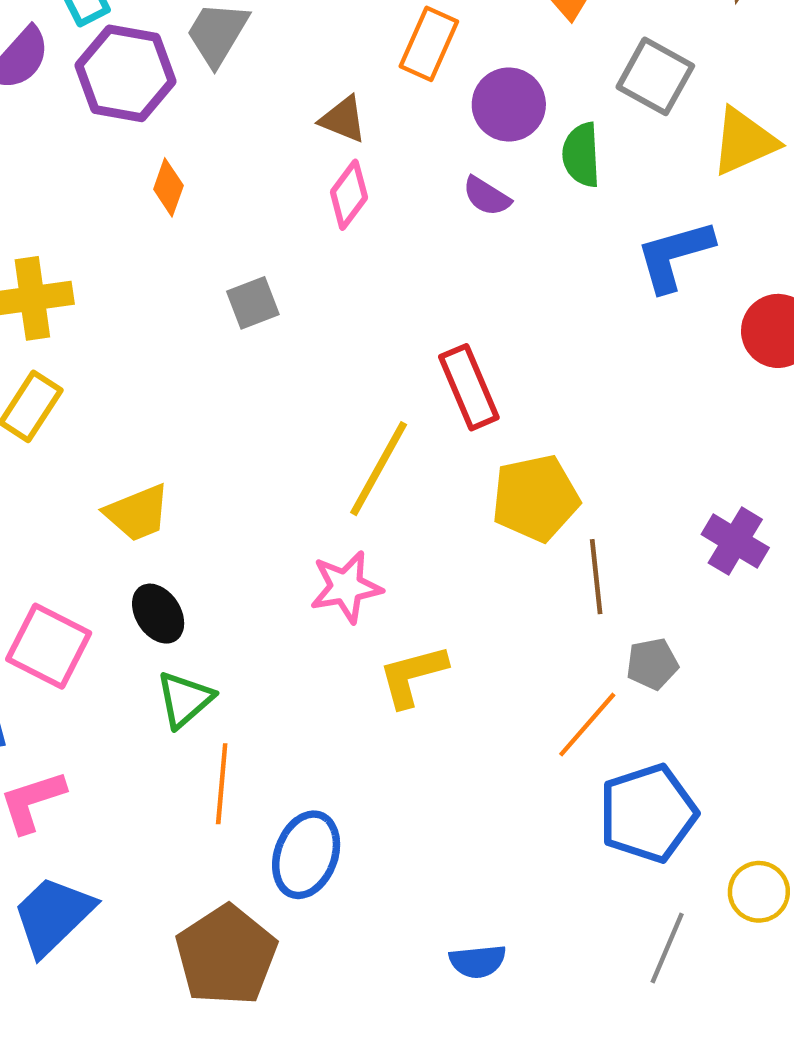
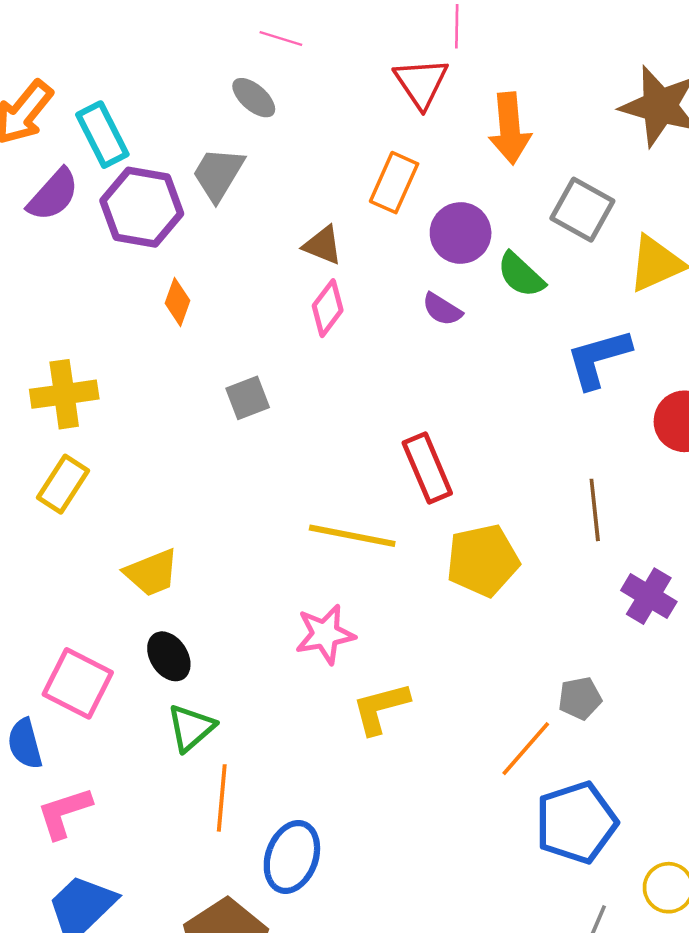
green semicircle: (581, 155) -> (521, 275), turned -44
yellow line: (379, 469) -> (352, 536), turned 72
brown line: (596, 577) -> (595, 510), moved

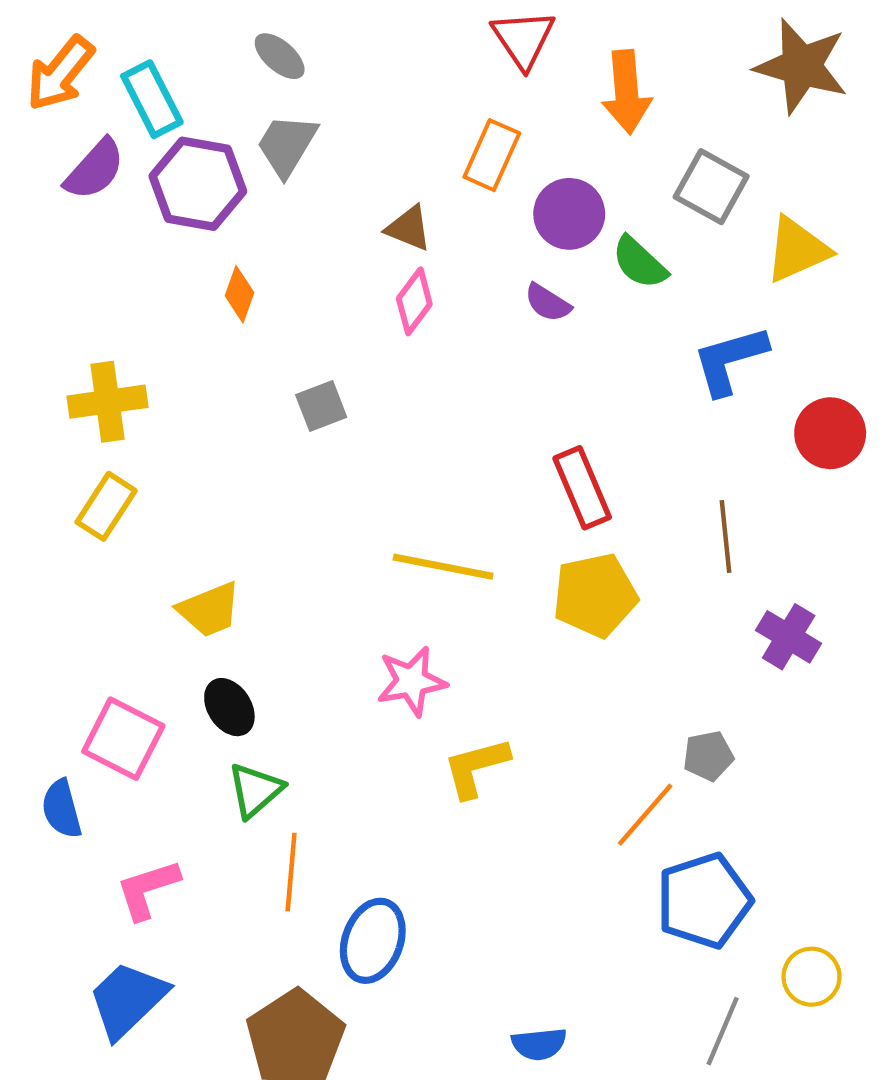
gray ellipse: (254, 98) -> (280, 56), moved
red rectangle: (427, 468) -> (582, 488), moved
pink L-shape: (64, 813) -> (148, 889), moved

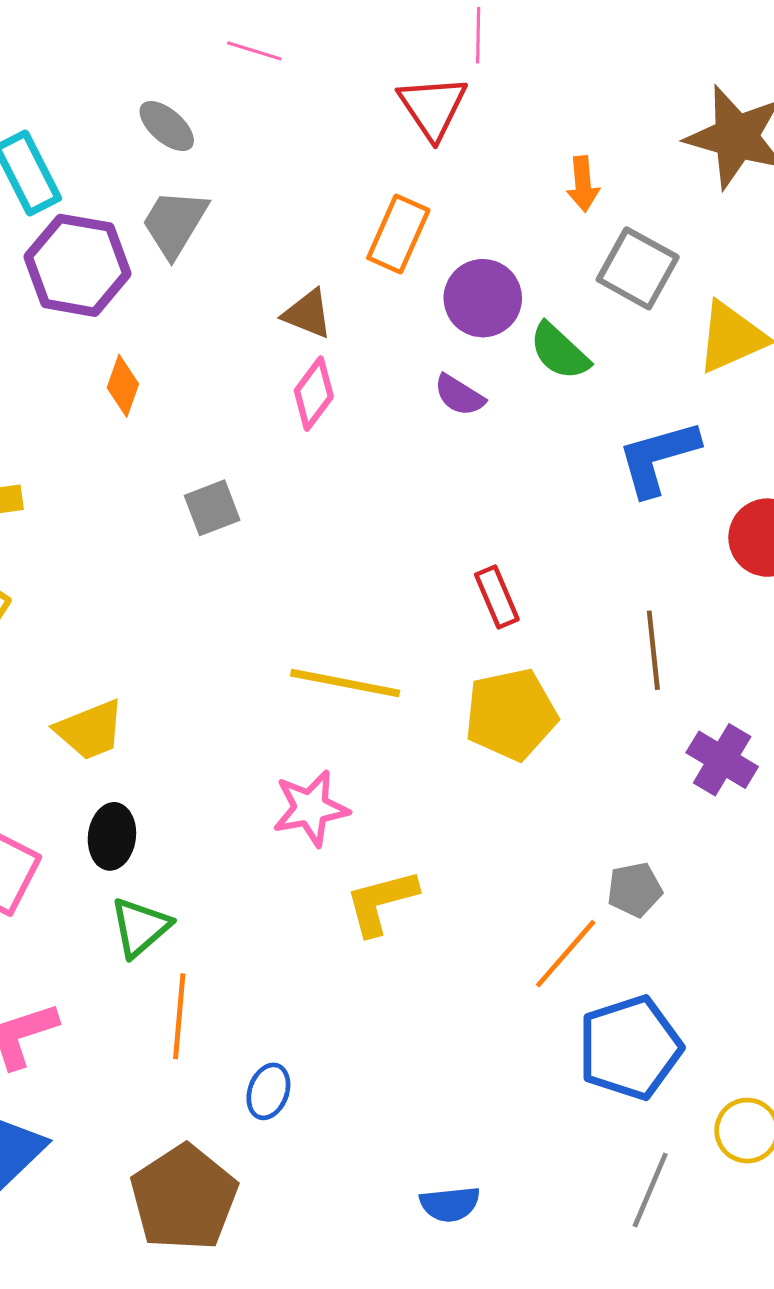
orange arrow: (627, 92) -> (583, 184), moved, size x0.6
red rectangle: (582, 488) -> (497, 597), size x0.7
black ellipse: (229, 707) -> (112, 836), turned 40
blue ellipse: (373, 941) -> (268, 1091), size x0.6

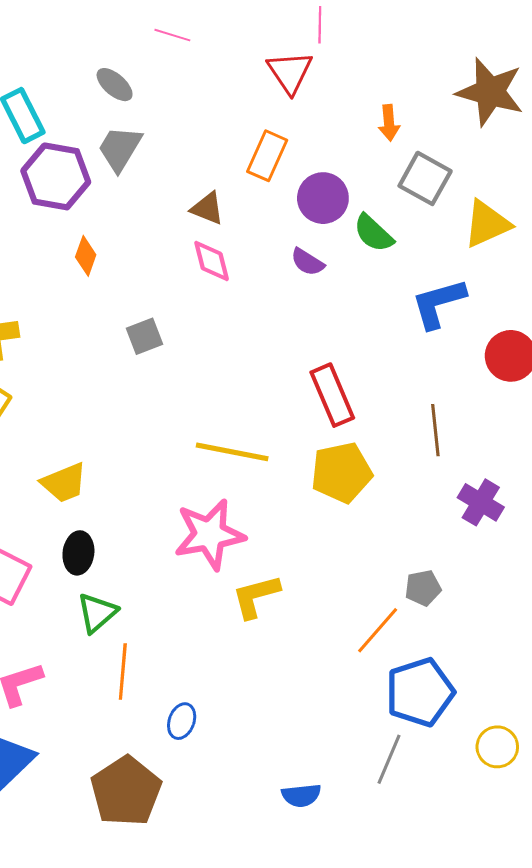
pink diamond: (314, 394) -> (212, 261), turned -51
red rectangle: (497, 597) -> (332, 395), size x1.5
pink star: (311, 808) -> (209, 534), size x1.4
gray line: (650, 1190) -> (389, 759), moved

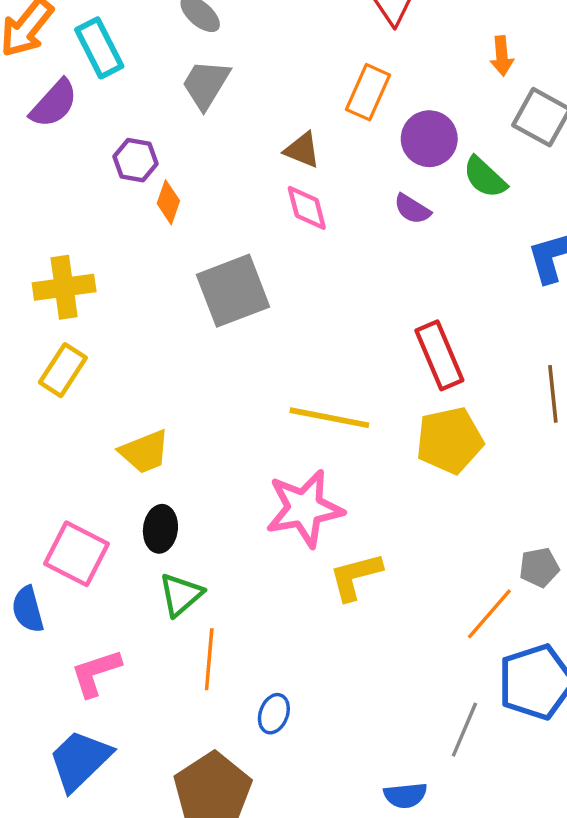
purple hexagon: (56, 176) -> (135, 160), moved, size x0.6
gray square: (144, 336) -> (233, 291), size x1.8
gray line: (389, 759) -> (464, 730), moved

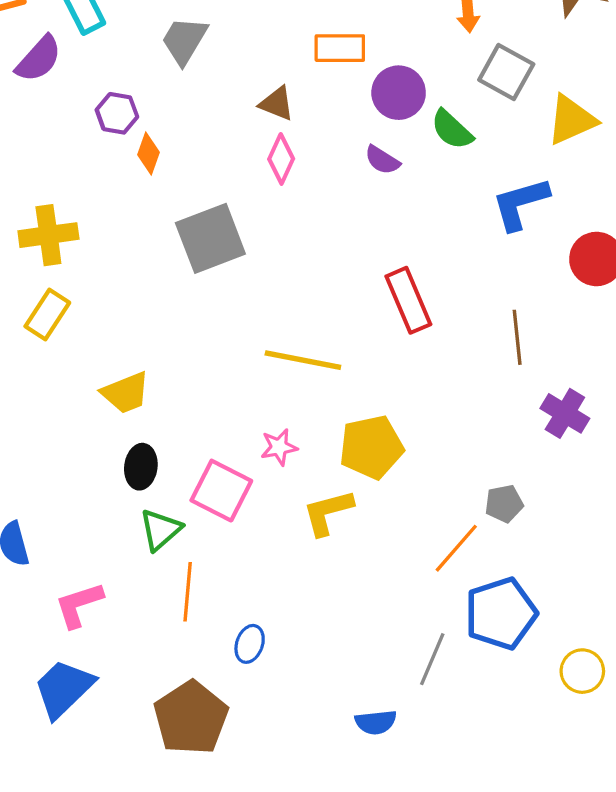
orange rectangle: (368, 92) -> (340, 48), turned 66
pink diamond: (307, 208) -> (281, 159), turned 39
yellow pentagon: (450, 440) -> (371, 447), moved
pink star: (304, 508) -> (279, 447), size x0.5
pink square: (77, 554) -> (221, 491), moved

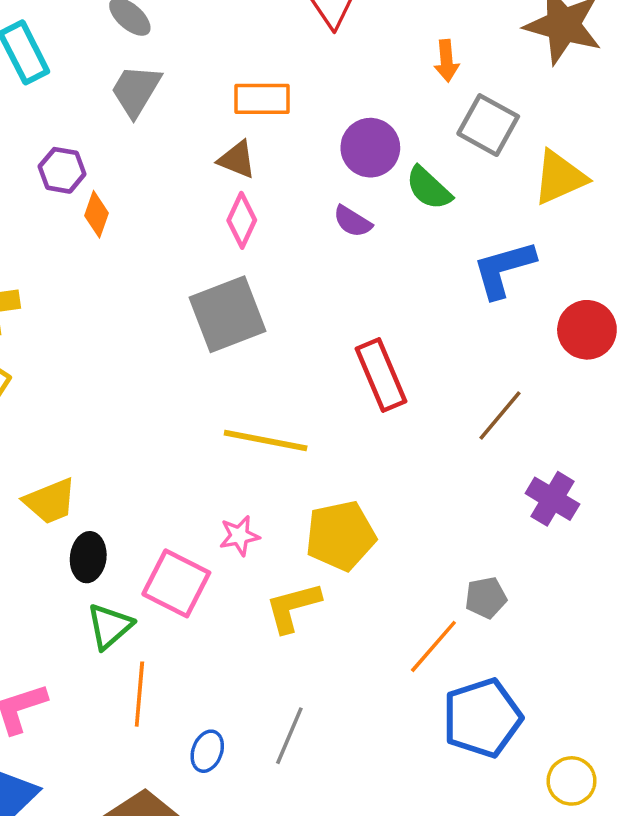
orange rectangle: (340, 48) -> (262, 99), moved
gray square: (210, 238) -> (227, 314), moved
brown line: (517, 337) -> (500, 415), turned 46
yellow trapezoid: (126, 393) -> (50, 501), moved
gray line: (432, 659) -> (289, 736), moved

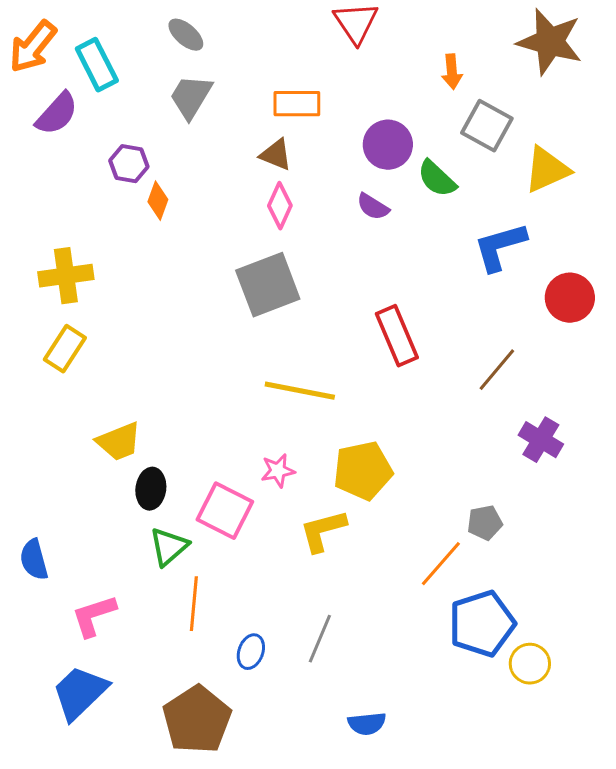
yellow circle: (572, 781) -> (530, 664), moved

